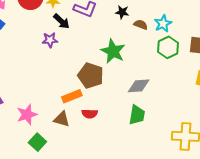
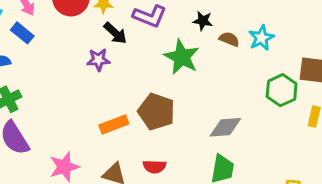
green hexagon: (168, 47) -> (282, 90), moved
green star: (113, 51) -> (182, 57), moved
orange rectangle: (72, 96) -> (114, 124), moved

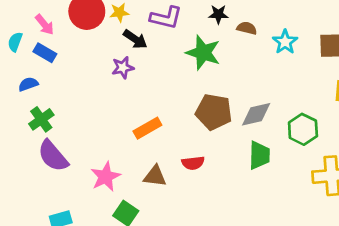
cyan star: (261, 38) -> (285, 42), moved
green hexagon: (282, 90) -> (303, 129), moved
brown pentagon: (156, 112) -> (214, 112), moved

